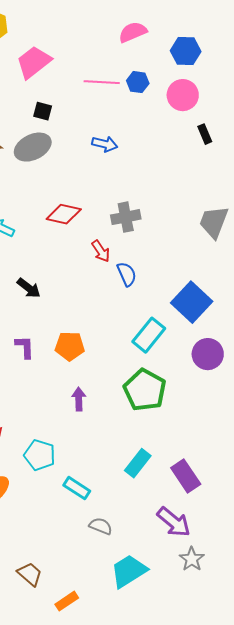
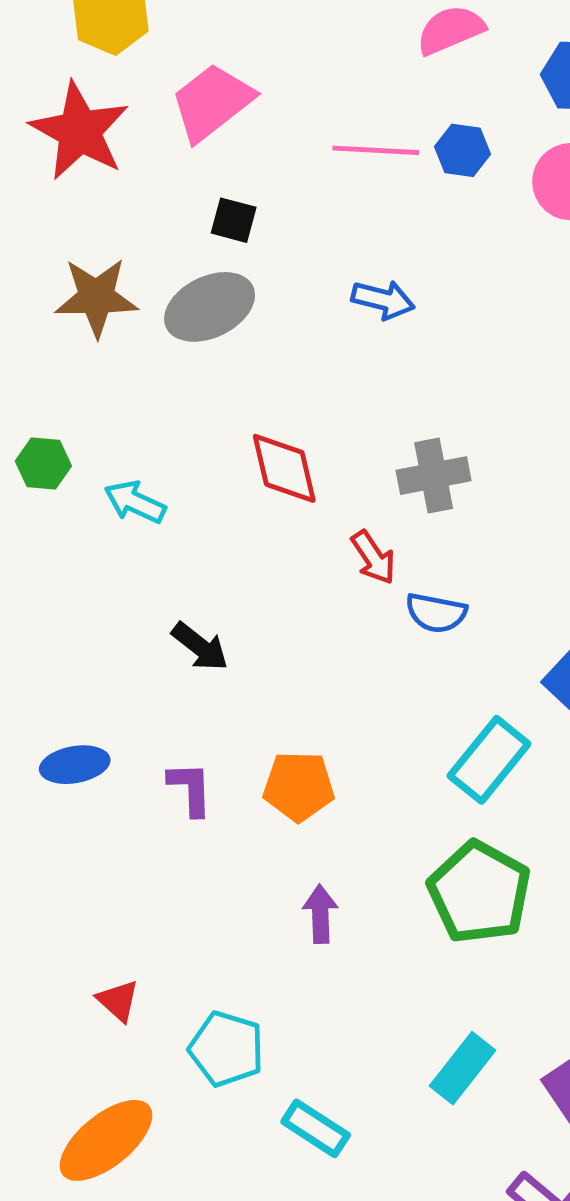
red diamond: (64, 214) -> (284, 468), turned 64
blue semicircle: (127, 274) -> (436, 613), turned 125

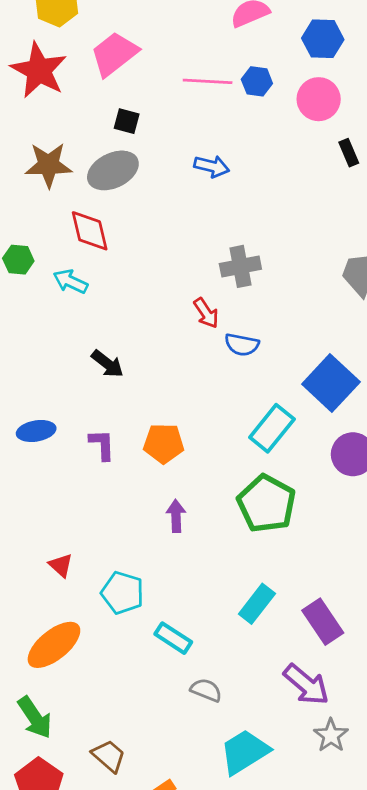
red diamond: (284, 468) -> (90, 231), moved

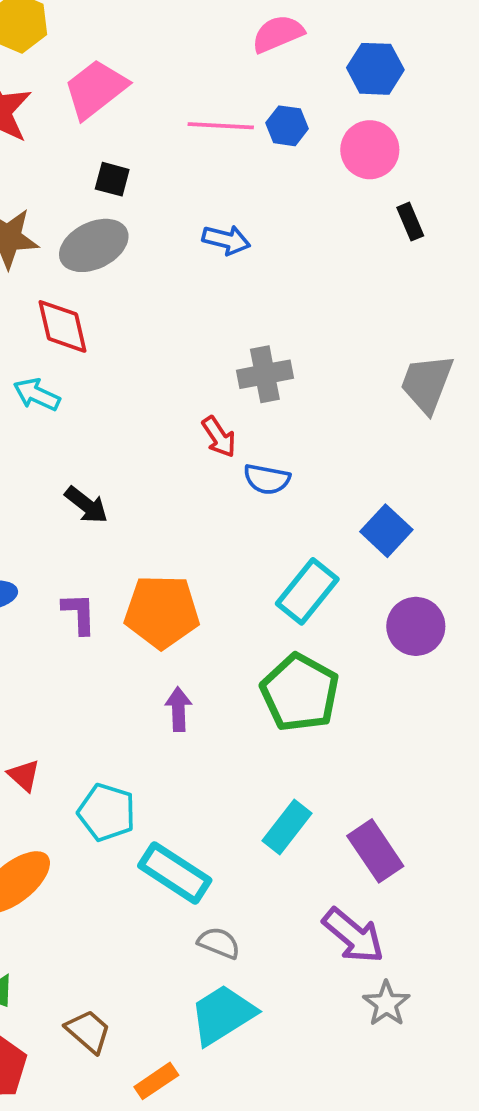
blue square: (331, 383) -> (386, 531), size x0.7
orange pentagon: (164, 443) -> (162, 612), size x1.4
cyan rectangle: (173, 638) -> (175, 873), size x1.4
cyan trapezoid: (245, 752) -> (223, 1015), moved

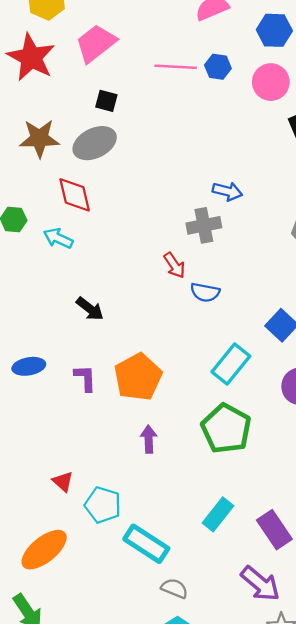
blue arrow: (226, 240) -> (227, 191), moved
orange pentagon: (162, 612) -> (138, 377), turned -30
red triangle: (24, 775) -> (63, 481), moved

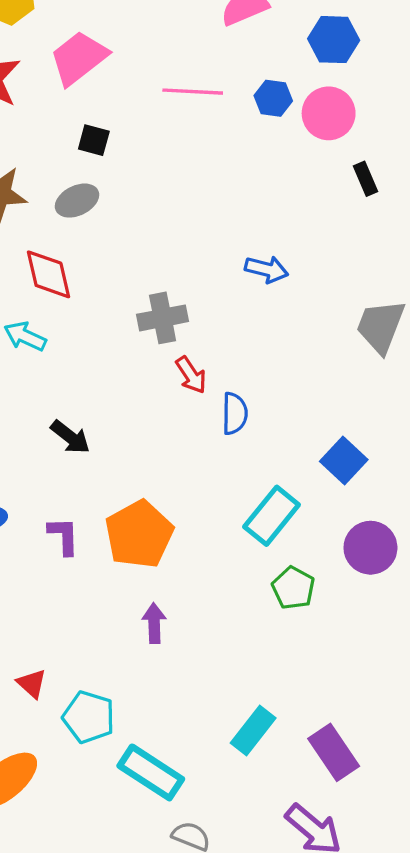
blue hexagon: (218, 67) -> (273, 98), moved
gray ellipse: (95, 143) -> (77, 201), size x0.7
gray cross: (204, 225) -> (163, 318), moved
blue semicircle: (205, 292) -> (235, 414), turned -100
green pentagon: (226, 429) -> (293, 588), moved, size x0.6

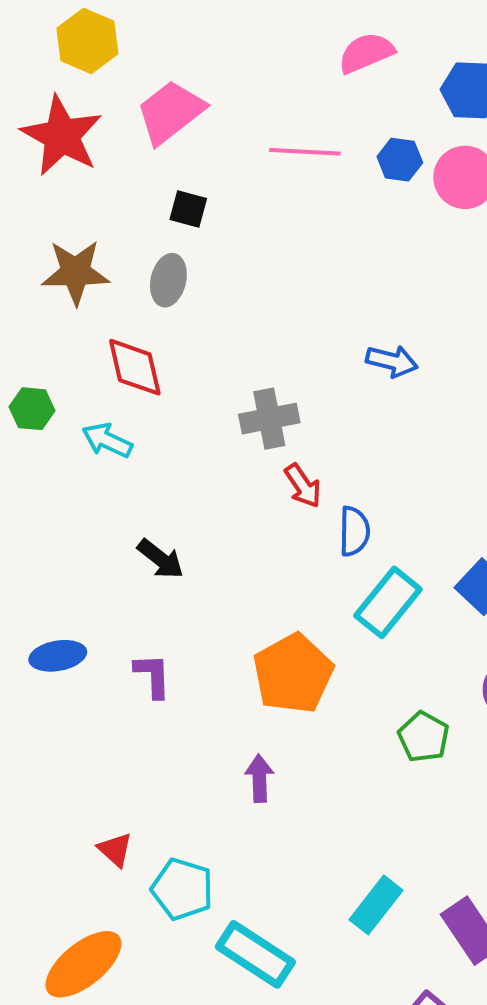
gray ellipse: (77, 201) -> (168, 280), turned -51
cyan rectangle: (272, 516) -> (388, 602), moved
orange pentagon: (139, 534) -> (293, 674), moved

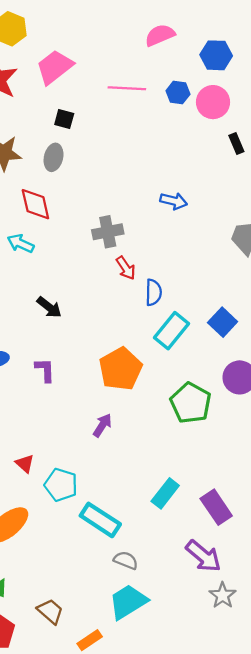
green pentagon: (423, 737) -> (191, 403), size x1.5
purple arrow: (259, 778) -> (102, 425), turned 35

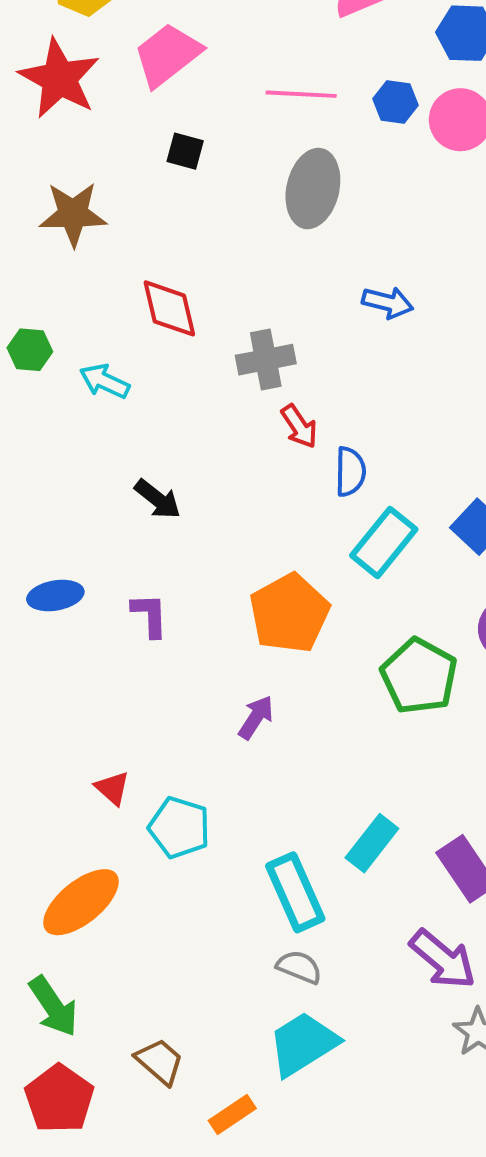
gray ellipse: (54, 157) -> (313, 189), moved, size x1.5
red diamond: (35, 204) -> (169, 308), moved
cyan rectangle: (100, 520) -> (295, 892), moved, turned 33

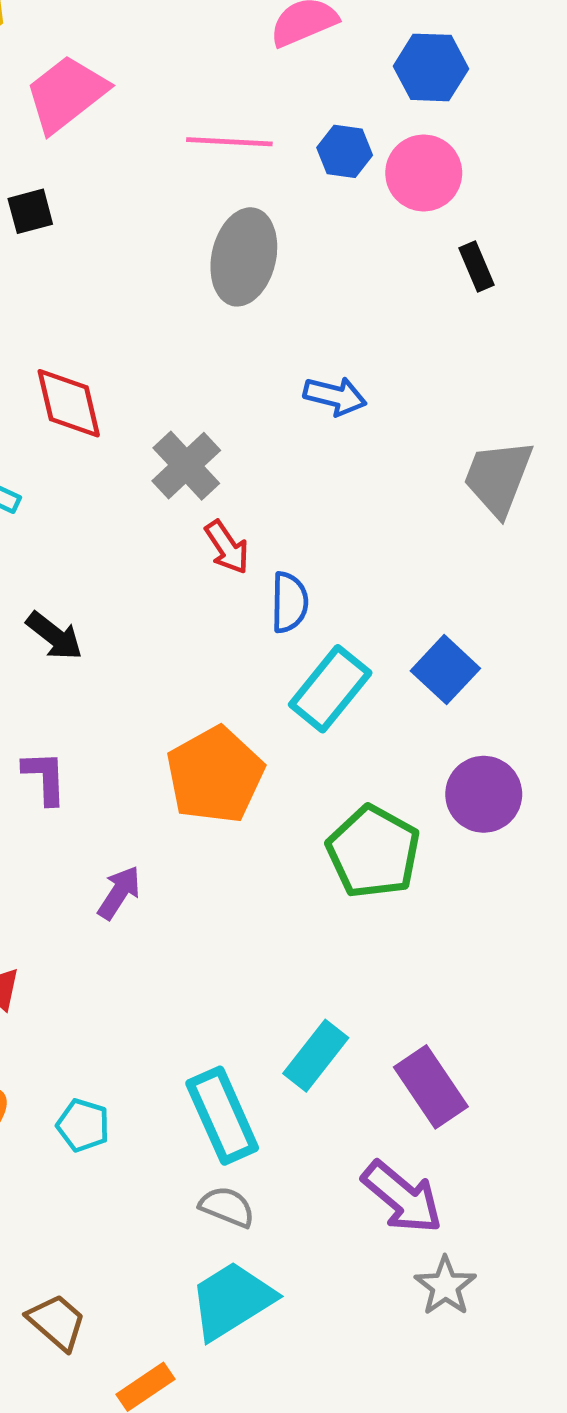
black square: (185, 151) -> (30, 211), moved, turned -30
gray cross: (266, 360) -> (186, 466), turned -32
purple arrow: (256, 717) -> (119, 893), moved
cyan pentagon: (179, 827) -> (83, 1125), moved, size x0.7

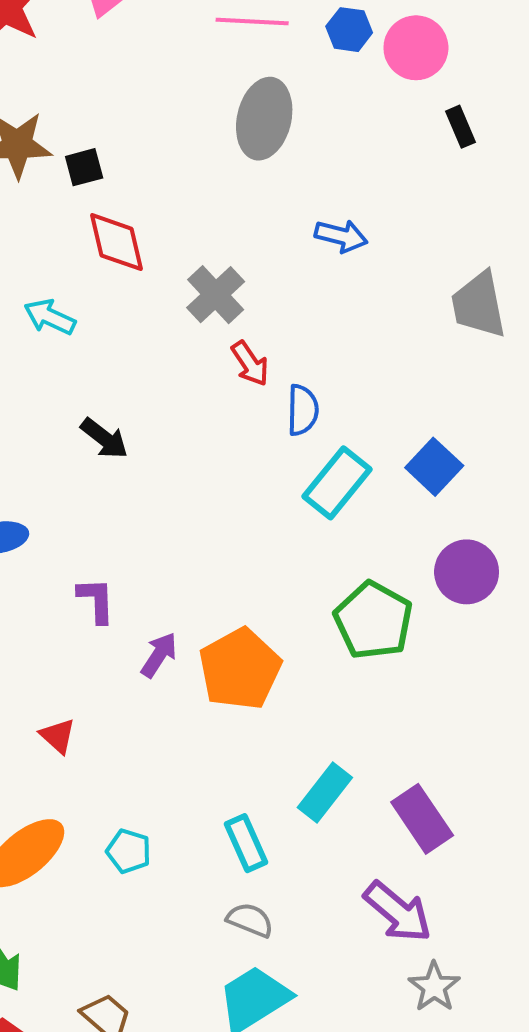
black square: (30, 211) -> (84, 167), moved
gray trapezoid: (498, 478) -> (479, 305), turned -32
orange pentagon: (215, 775) -> (240, 669), moved
purple L-shape: (45, 777) -> (96, 600), moved
cyan rectangle: (222, 1116) -> (246, 843), size x0.7

